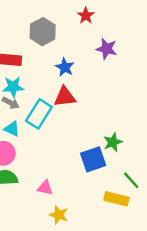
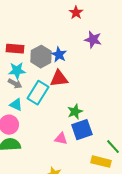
gray hexagon: (43, 32) -> (41, 57), moved
green star: (113, 142) -> (75, 112), moved
pink triangle: (45, 188) -> (61, 139), moved

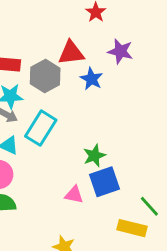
blue star: (59, 55) -> (91, 79), moved
red triangle: (59, 79) -> (71, 53), moved

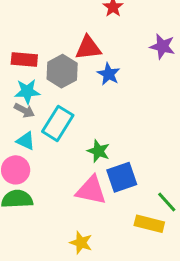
purple star: (120, 51) -> (162, 46), moved
green star: (94, 156) -> (98, 151), moved, turned -30
pink triangle: (74, 195) -> (91, 190), size x1.6

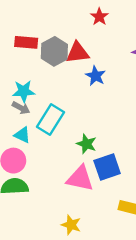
red rectangle: (24, 59) -> (26, 42), moved
gray hexagon: (62, 71) -> (54, 51), moved

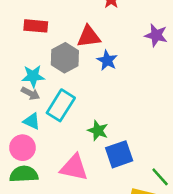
gray hexagon: (54, 51) -> (65, 58), moved
pink triangle: (80, 179) -> (74, 168), moved

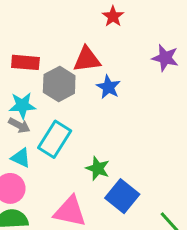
red rectangle: (36, 26) -> (25, 62), moved
blue square: (119, 154) -> (122, 196), turned -32

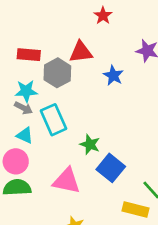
blue star: (108, 87) -> (113, 75), moved
cyan rectangle: (55, 139) -> (53, 120), turned -56

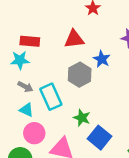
gray hexagon: (57, 73) -> (80, 75), moved
cyan star: (26, 91) -> (20, 60), moved
pink circle: (16, 161) -> (34, 133), moved

